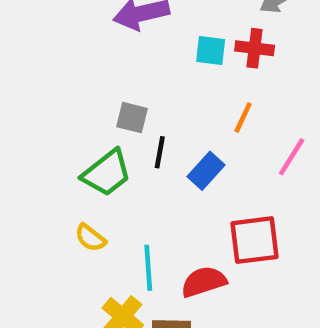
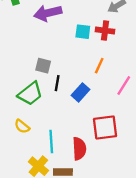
red semicircle: (204, 282) -> (79, 149), turned 105

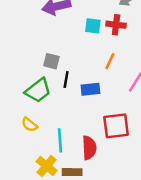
blue rectangle: (80, 92) -> (90, 89), turned 42

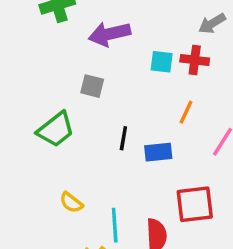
gray square: (51, 61) -> (92, 86), moved
green trapezoid: (38, 90) -> (56, 130), moved

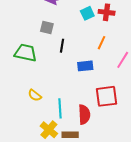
cyan square: (162, 62) -> (87, 13), turned -32
green trapezoid: (56, 130) -> (26, 53), turned -130
black line: (123, 138) -> (62, 46), moved

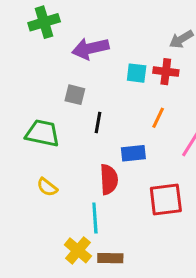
cyan square: (87, 13) -> (137, 73), turned 32
yellow semicircle: (35, 95) -> (47, 187), moved
red semicircle: (84, 114) -> (109, 179), moved

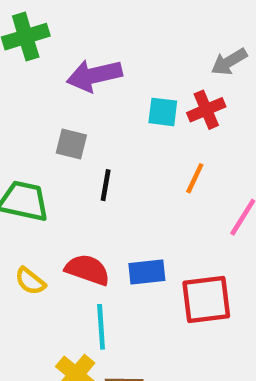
red cross: (166, 72) -> (206, 110), turned -30
blue rectangle: (133, 153) -> (147, 272), moved
red semicircle: (109, 179) -> (87, 270), moved, turned -68

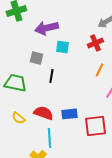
cyan square: (163, 112) -> (62, 47), moved
orange line: (195, 178) -> (99, 70), moved

